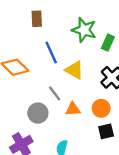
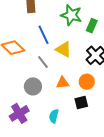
gray line: (55, 93) -> (43, 62), moved
black square: (106, 131) -> (81, 103), moved

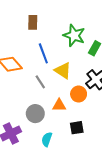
orange circle: (87, 82) -> (79, 94), moved
gray circle: (33, 86) -> (35, 114), moved

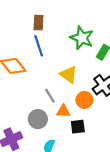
blue line: (43, 53) -> (39, 46), moved
gray line: (40, 82) -> (50, 96), moved
black square: (77, 128) -> (78, 127), moved

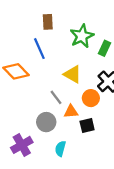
brown rectangle: (38, 23) -> (48, 22), moved
green star: (82, 38) -> (82, 36), turned 30

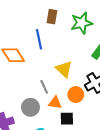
green star: (82, 36) -> (82, 23), moved

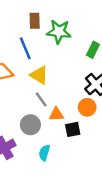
green star: (82, 23) -> (59, 32), moved, turned 30
yellow triangle: (64, 69) -> (39, 75), moved
orange circle: (76, 95) -> (87, 107), moved

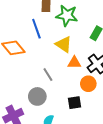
yellow triangle: (39, 75) -> (64, 44), moved
orange triangle: (56, 114) -> (74, 63), moved

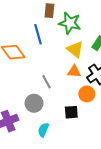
yellow triangle: (64, 44) -> (75, 49), moved

